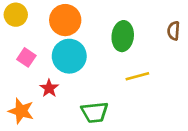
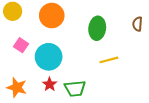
cyan circle: (69, 56) -> (49, 57), moved
red star: (49, 88) -> (50, 84), moved

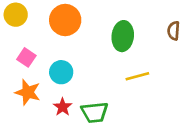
cyan circle: (49, 57) -> (61, 72), size x0.7
orange star: (17, 87) -> (28, 92), moved

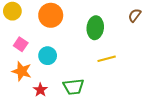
brown semicircle: (174, 31) -> (135, 15), moved, turned 32
red star: (63, 107) -> (40, 90), moved

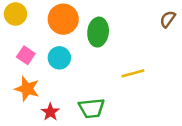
green ellipse: (95, 28) -> (98, 32), moved
cyan circle: (48, 56) -> (59, 58), moved

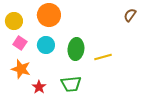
yellow circle: (15, 14) -> (14, 21), moved
green ellipse: (98, 32) -> (76, 49), moved

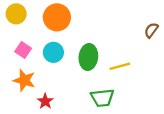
brown semicircle: (130, 15) -> (151, 30), moved
yellow circle: (14, 21) -> (16, 14), moved
green trapezoid: (71, 84) -> (102, 98), moved

